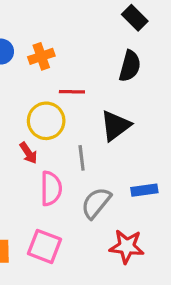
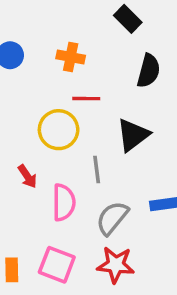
black rectangle: (135, 18) -> (128, 19), moved
orange cross: (41, 56) -> (71, 57), moved, turned 30
red arrow: (28, 153) -> (27, 176), moved
red star: (127, 246) -> (116, 265), moved

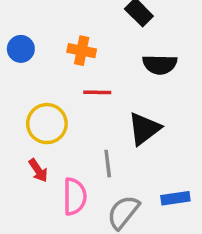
black semicircle: (149, 71) -> (160, 65), turned 76
yellow circle: (59, 130) -> (47, 124), moved

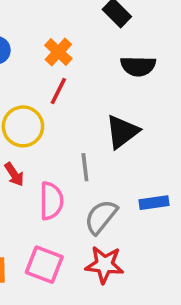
orange cross: (82, 51) -> (58, 52), turned 32
red line: (97, 92) -> (58, 91), moved, turned -64

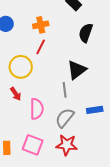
orange cross: (58, 52) -> (41, 25), turned 35
black semicircle: (138, 66) -> (86, 33), turned 108
gray line: (85, 167) -> (65, 90), moved

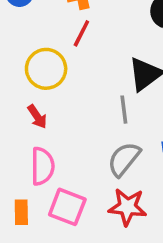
pink semicircle: (37, 109) -> (43, 166), moved

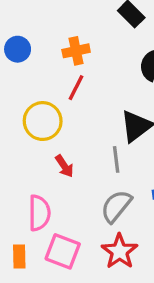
red arrow: (37, 117) -> (64, 166), moved
red star: (127, 207) -> (119, 251), turned 30

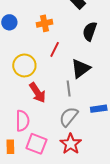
red line: (76, 88) -> (55, 49), moved
red arrow: (64, 166) -> (37, 93), size x1.5

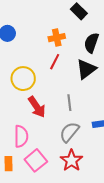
orange cross: (45, 23) -> (57, 38), moved
black triangle: (81, 69) -> (86, 69), moved
pink square: (36, 144) -> (36, 160), turned 30

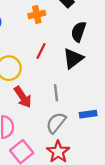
orange cross: (57, 38) -> (37, 15), moved

